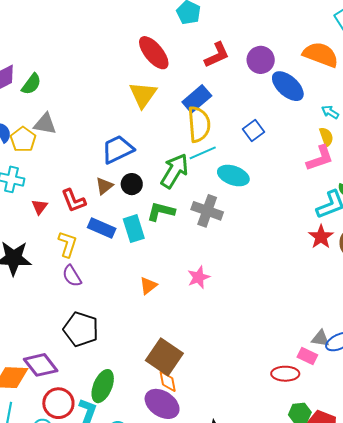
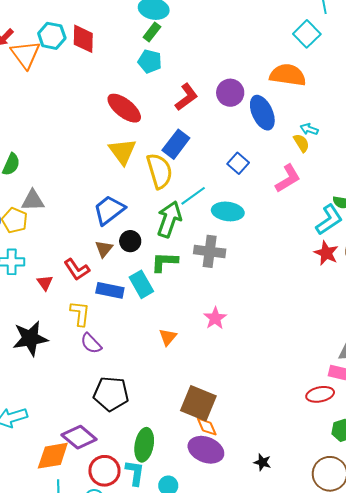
blue ellipse: (288, 86) -> (262, 113), turned 36
yellow semicircle: (199, 124) -> (160, 171), moved
yellow semicircle: (326, 137) -> (301, 143), moved
pink L-shape: (320, 158) -> (288, 178), moved

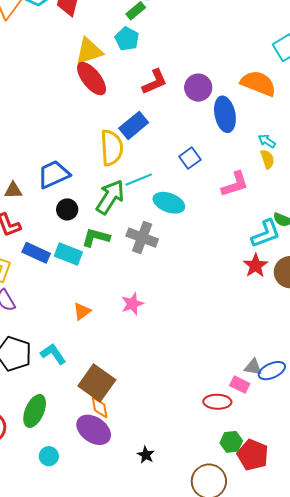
yellow semicircle: (301, 143) -> (267, 159), moved
yellow triangle: (122, 151) -> (89, 51), moved, turned 36
brown triangle: (104, 249) -> (13, 190), moved, turned 36
cyan rectangle: (141, 284) -> (68, 254), turned -52
cyan L-shape: (135, 473) -> (53, 354), moved, turned -56

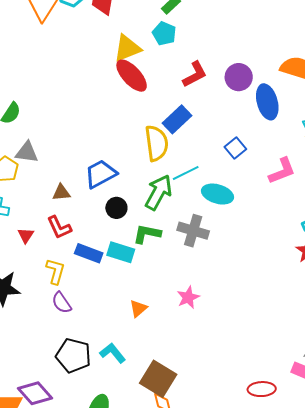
red ellipse: (217, 402) -> (262, 389), moved

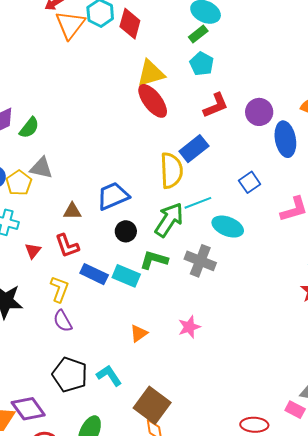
cyan pentagon: (164, 33) -> (202, 64), moved

